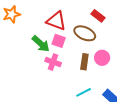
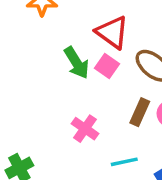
pink cross: (53, 62) -> (85, 129), moved

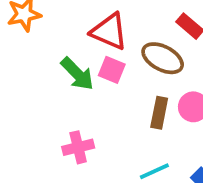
pink cross: (85, 129) -> (78, 147), moved, turned -36

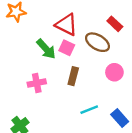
brown rectangle: (159, 113) -> (73, 76), moved
pink cross: (78, 147) -> (37, 83), moved

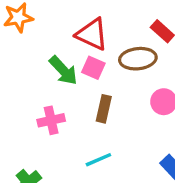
brown ellipse: (98, 42) -> (138, 59), turned -35
cyan line: (89, 110) -> (98, 160), moved

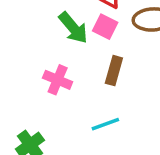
pink cross: (51, 120) -> (58, 80), turned 32

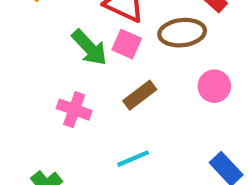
brown rectangle: (114, 71) -> (140, 95), turned 40

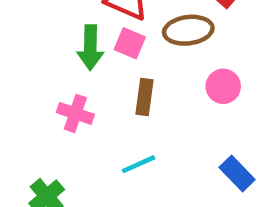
green arrow: (89, 48) -> (90, 48), turned 45
brown rectangle: (140, 95) -> (145, 97), turned -44

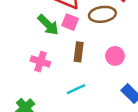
green arrow: (90, 48) -> (48, 25), turned -45
pink circle: (223, 86) -> (115, 56), moved

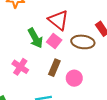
pink circle: (115, 56) -> (74, 78), moved

